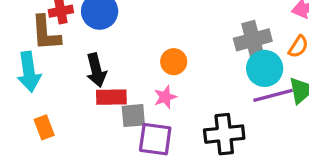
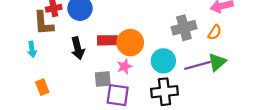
orange circle: (174, 62) -> (130, 43), size x1.5
cyan circle: (265, 68) -> (163, 61), moved
cyan arrow: (29, 72) -> (32, 49), size x0.6
red rectangle: (111, 97) -> (107, 40), moved

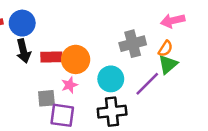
black arrow: (78, 48) -> (23, 51), moved
green triangle: (217, 62) -> (168, 64), moved
purple line: (198, 65) -> (147, 84), turned -30

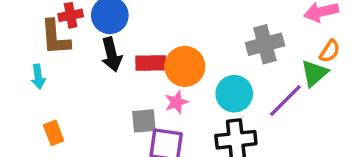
orange semicircle: (165, 49) -> (330, 51), moved

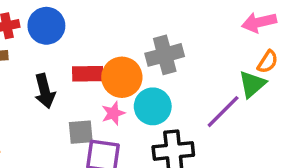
gray cross: (265, 44) -> (165, 55), moved
black arrow: (111, 54) -> (45, 91), moved
cyan circle: (234, 94) -> (153, 106), moved

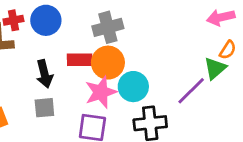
gray cross: (165, 55) -> (108, 27), moved
pink star: (113, 113) -> (101, 92), size x1.6
gray square: (81, 132) -> (44, 108), moved

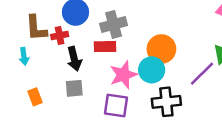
red cross: (13, 20) -> (60, 35), moved
gray cross: (108, 27) -> (114, 24), moved
orange circle: (108, 63) -> (161, 49), moved

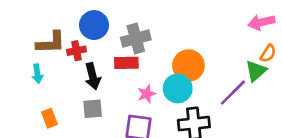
brown L-shape: (36, 28) -> (51, 43), turned -88
pink star: (123, 75) -> (147, 94), size x0.6

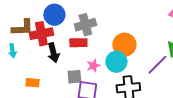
red cross: (76, 51) -> (41, 34), size x1.6
gray square: (93, 109) -> (74, 77), moved
orange rectangle: (49, 118) -> (32, 83), moved, turned -64

